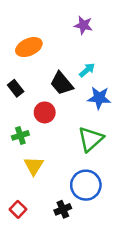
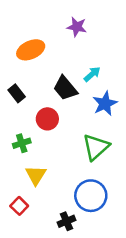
purple star: (83, 25) -> (77, 27), moved
blue star: (99, 98) -> (105, 104), turned -30
red square: (18, 209) -> (19, 206), moved

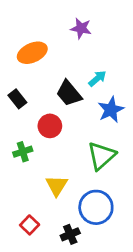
yellow triangle: (36, 175) -> (57, 186), moved
red square: (19, 206) -> (30, 225), moved

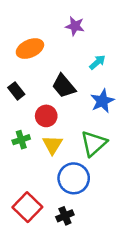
cyan arrow: (97, 78) -> (97, 62), moved
yellow triangle: (57, 186) -> (52, 145), moved
blue circle: (96, 207) -> (74, 178), moved
red square: (30, 225) -> (27, 207), size x1.6

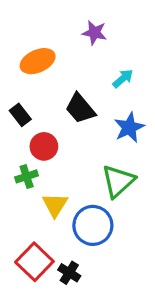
red circle: (46, 116) -> (44, 146), moved
yellow triangle: (52, 145) -> (55, 205), moved
black cross: (65, 216) -> (69, 273), moved, turned -35

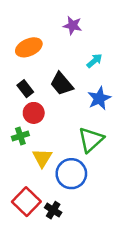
black rectangle: (20, 115) -> (25, 89), moved

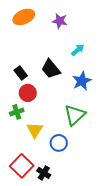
orange ellipse: (29, 47) -> (24, 17), moved
blue circle: (71, 174) -> (59, 143), size x0.7

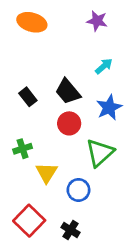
orange ellipse: (24, 17) -> (32, 22), turned 40
purple star: (60, 21) -> (97, 21), moved
red circle: (28, 93) -> (69, 123), moved
black cross: (44, 173) -> (70, 230), moved

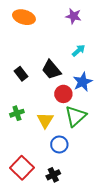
red circle: (69, 123) -> (63, 94), moved
yellow triangle: (47, 173) -> (45, 120), moved
black cross: (70, 230) -> (53, 175), turned 32

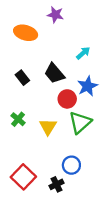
purple star: (73, 16) -> (55, 15), moved
orange ellipse: (24, 17) -> (26, 33), moved
green cross: (17, 113) -> (18, 119), turned -32
blue circle: (59, 144) -> (71, 165), moved

